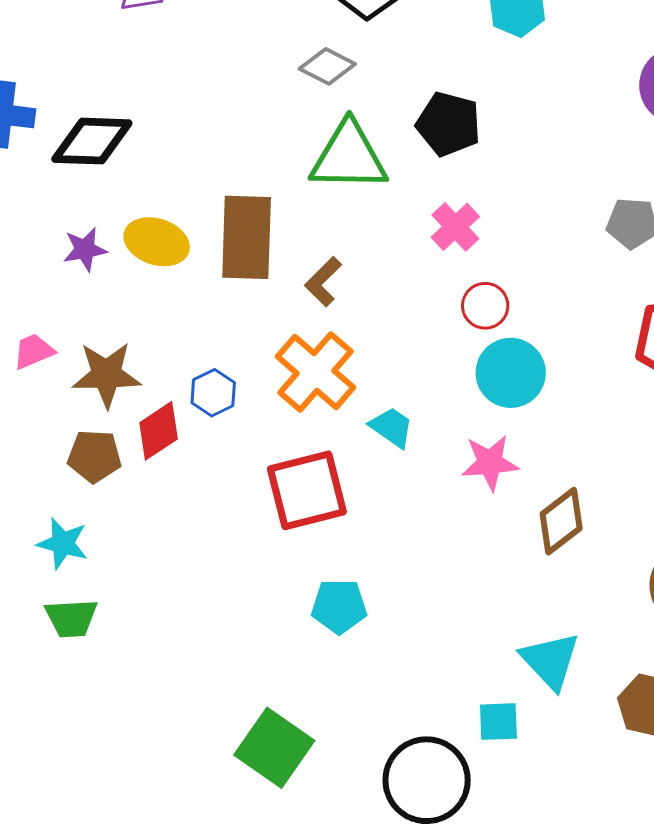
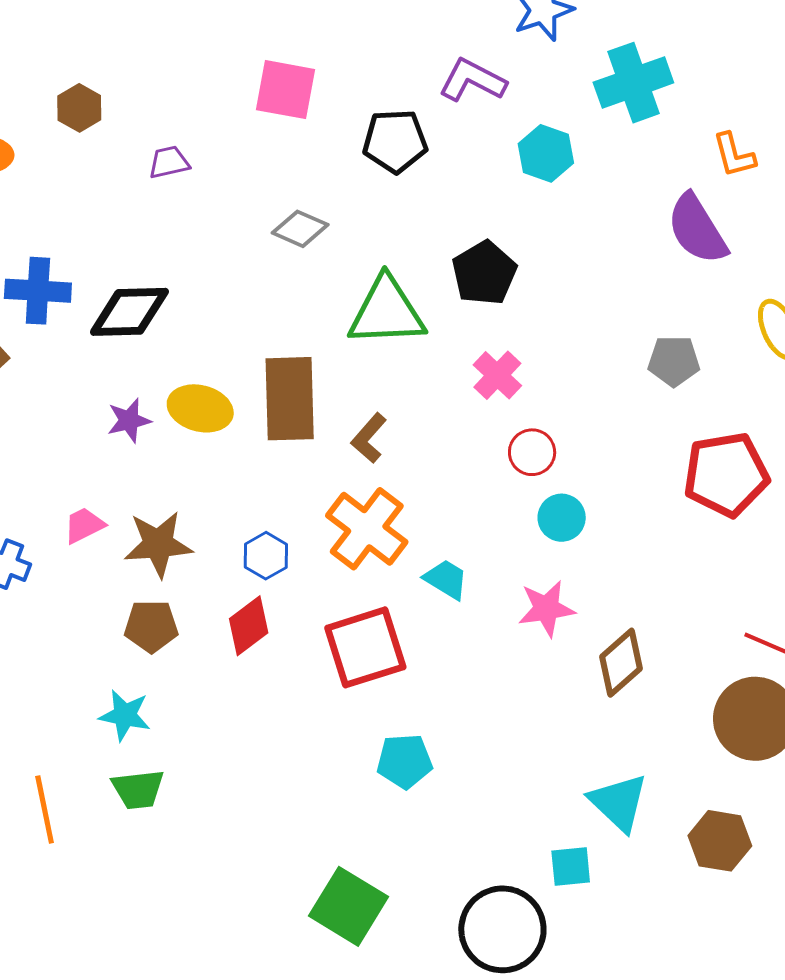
gray diamond: (327, 66) -> (300, 229), moved
black pentagon: (449, 124) -> (484, 273), turned 30
cyan circle: (511, 373) -> (562, 518), size x0.7
red diamond: (159, 431) -> (249, 626), moved

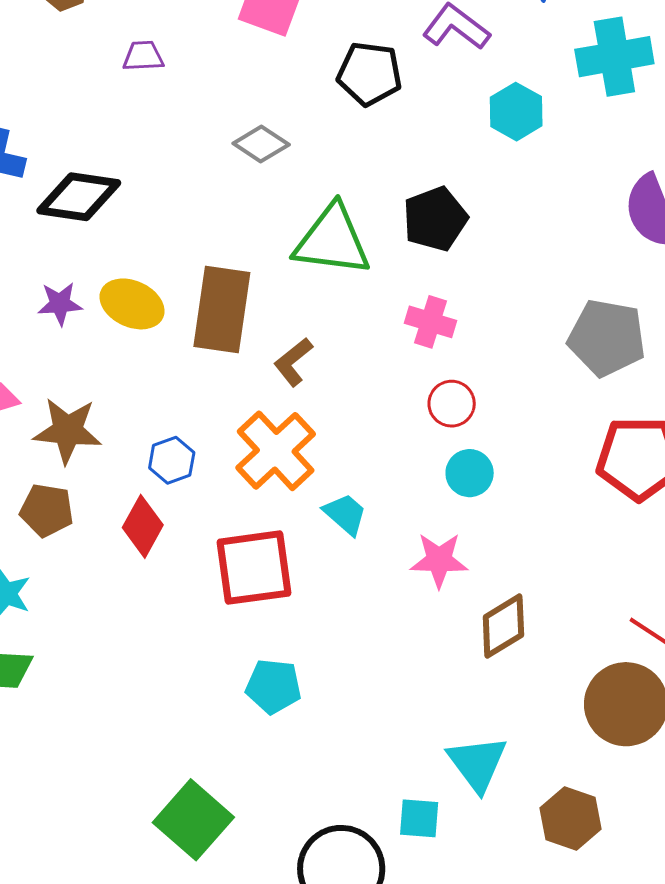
gray pentagon: (674, 361) -> (607, 338), size x1.5
pink cross: (497, 375) -> (431, 322), turned -36
red diamond: (249, 626) -> (143, 526), turned -34

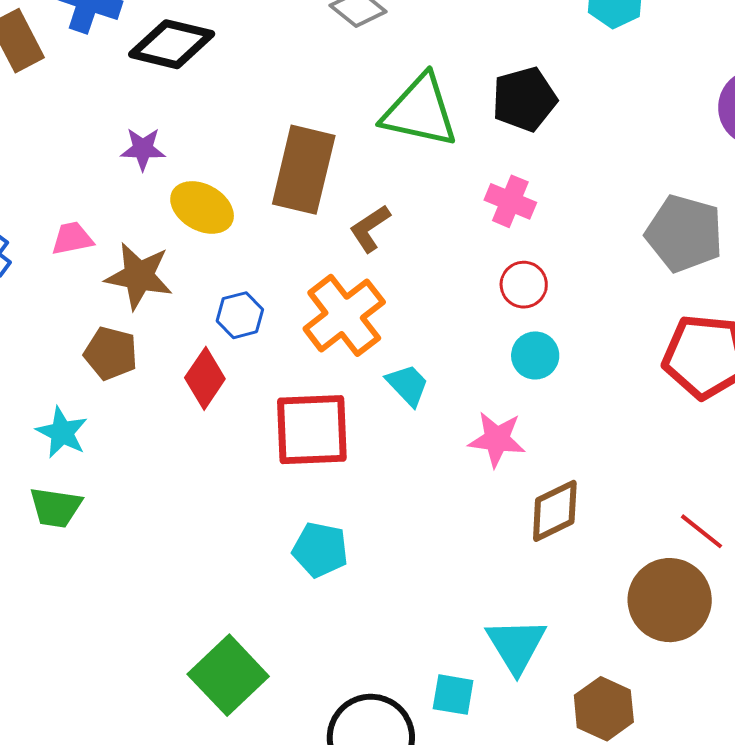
yellow ellipse: (132, 304) -> (202, 207), moved

